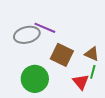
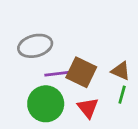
purple line: (45, 28) -> (59, 74), moved, turned -30
red triangle: (81, 82) -> (88, 108), moved

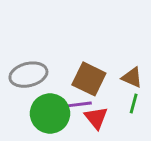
gray ellipse: (35, 46) -> (28, 75), moved
purple line: (59, 74) -> (76, 105), moved

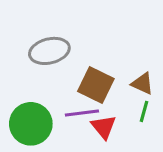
gray ellipse: (28, 75) -> (49, 51), moved
green circle: (50, 113) -> (31, 124), moved

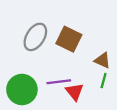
gray ellipse: (49, 51) -> (35, 37), turned -44
brown square: (96, 85) -> (69, 39), moved

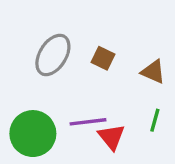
brown square: (69, 39) -> (103, 58), size x0.6
brown triangle: (102, 60) -> (153, 72), moved

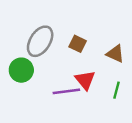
green circle: (33, 134) -> (21, 70), moved, size x0.7
red triangle: (111, 137) -> (85, 80), moved

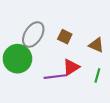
green circle: (21, 70) -> (17, 59), size x1.4
red triangle: (85, 80) -> (71, 67), turned 36

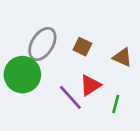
green line: (97, 76) -> (116, 104), moved
purple line: (55, 77) -> (70, 97), turned 55

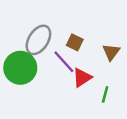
brown triangle: (122, 57) -> (111, 52), turned 42
purple line: (70, 97) -> (64, 62), moved

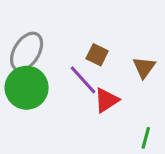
gray ellipse: (38, 40) -> (27, 52), moved
green line: (105, 94) -> (146, 138), moved

